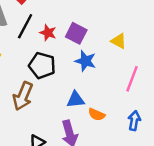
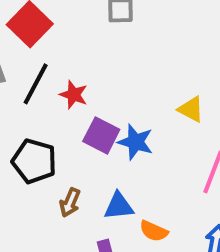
purple square: (76, 33) -> (101, 135), moved
black pentagon: (42, 65) -> (34, 161), moved
brown arrow: (23, 96) -> (70, 203), moved, size x0.6

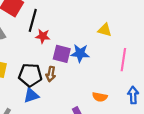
black line: (36, 84) -> (33, 20), moved
brown arrow: (70, 203) -> (51, 74), moved
blue triangle: (119, 206) -> (31, 95), moved

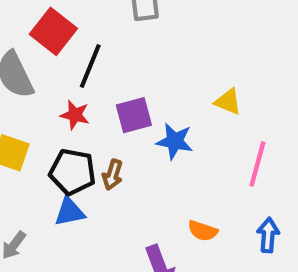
red star: (43, 36) -> (75, 115), moved
purple square: (62, 54) -> (134, 115), moved, turned -36

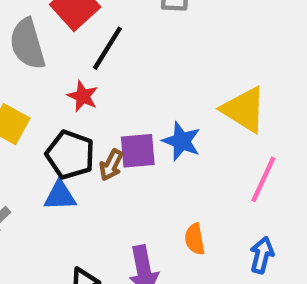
yellow triangle: (228, 102) -> (244, 110), size x1.6
purple square: (134, 115) -> (138, 151), moved
orange semicircle: (203, 231) -> (195, 239), turned 52

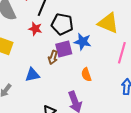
black pentagon: (70, 155) -> (62, 24), moved
orange semicircle: (195, 239) -> (86, 75), moved

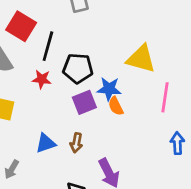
brown arrow: (53, 57) -> (76, 143), moved
orange semicircle: (86, 75) -> (116, 106), moved

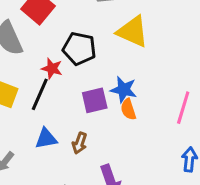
black line: (48, 46) -> (40, 94), moved
yellow triangle: (141, 59) -> (133, 32), moved
black pentagon: (78, 68) -> (79, 49), moved

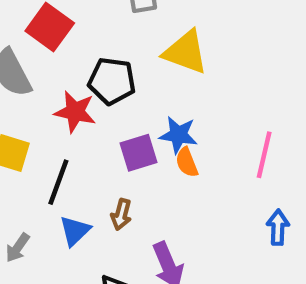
red star: (52, 68) -> (75, 112), size x1.4
black line: (40, 94) -> (58, 182), moved
blue triangle: (46, 139) -> (75, 231), moved, turned -30

